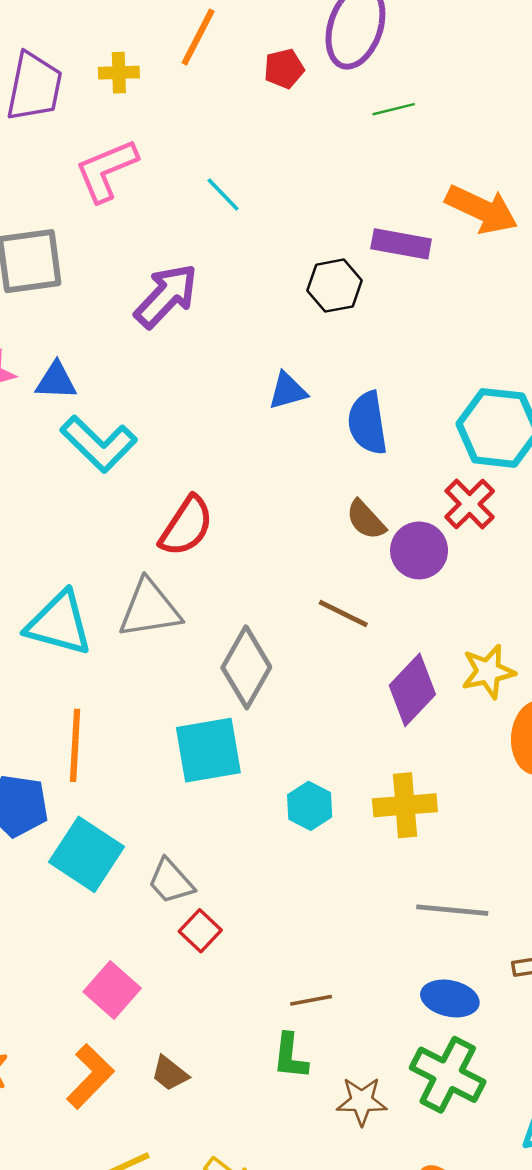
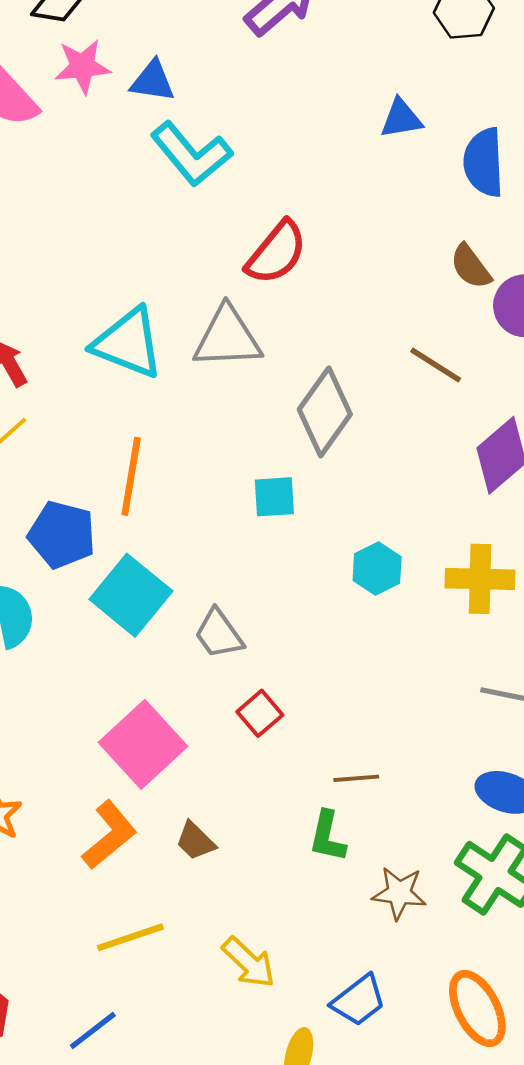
cyan square: (208, 750) -> (274, 497), size x0.6
red square: (200, 931) -> (260, 713), moved
pink square: (112, 990) -> (143, 744), size x1.4

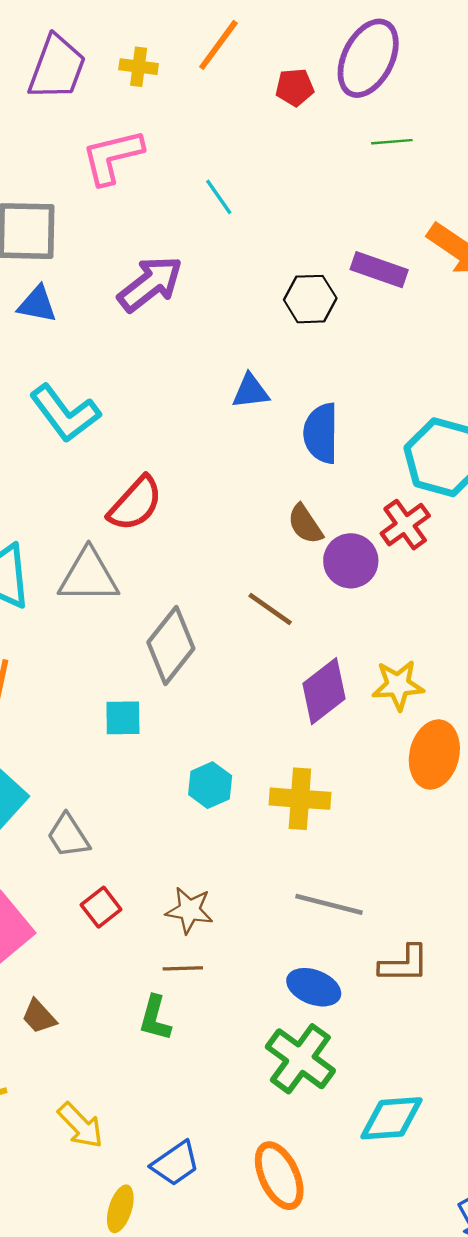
blue triangle: (153, 81) -> (37, 304), moved
brown star: (399, 893) -> (189, 910), moved

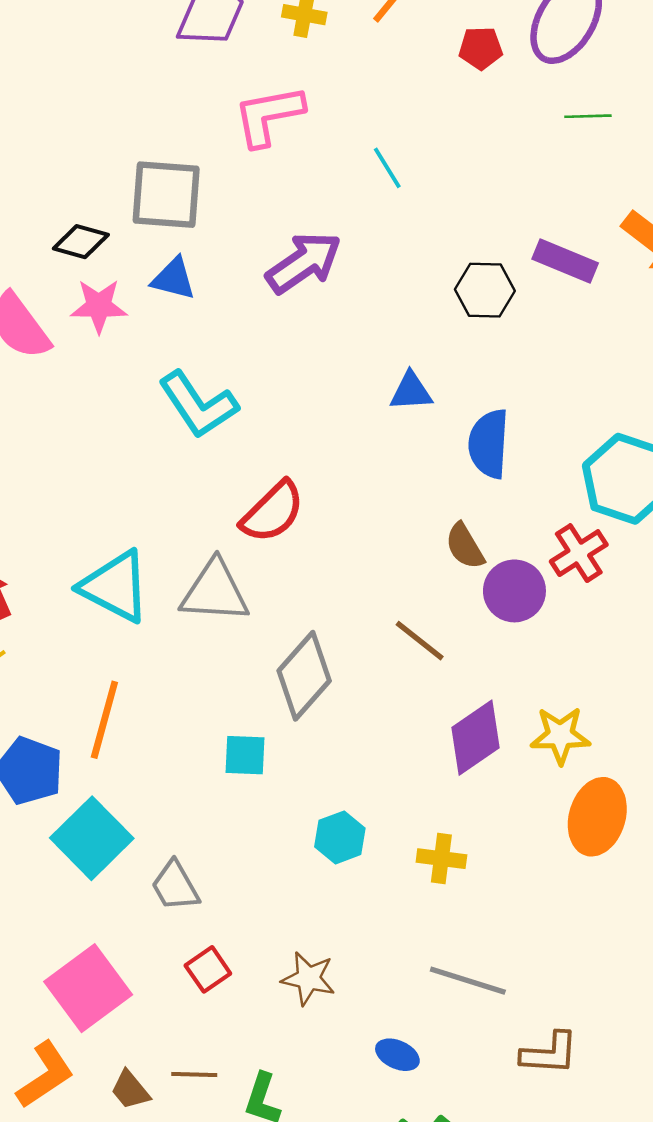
yellow cross: (300, 799) -> (441, 859), size x0.7
brown line: (183, 968) -> (194, 1075), moved
blue ellipse: (314, 987) -> (397, 1055), moved, size x0.7

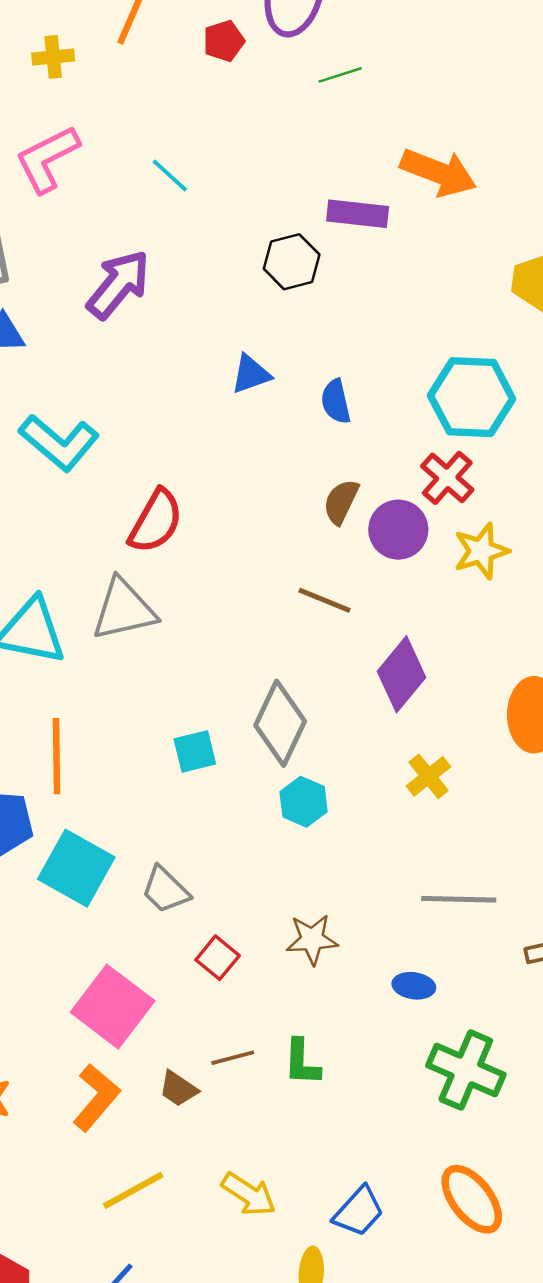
blue semicircle: (489, 444) -> (336, 401), size x0.7
brown semicircle: (465, 546) -> (341, 502), turned 72
gray diamond: (304, 676) -> (280, 723), moved
yellow star: (560, 735) -> (481, 551), moved
yellow cross: (441, 859) -> (429, 776), moved, turned -30

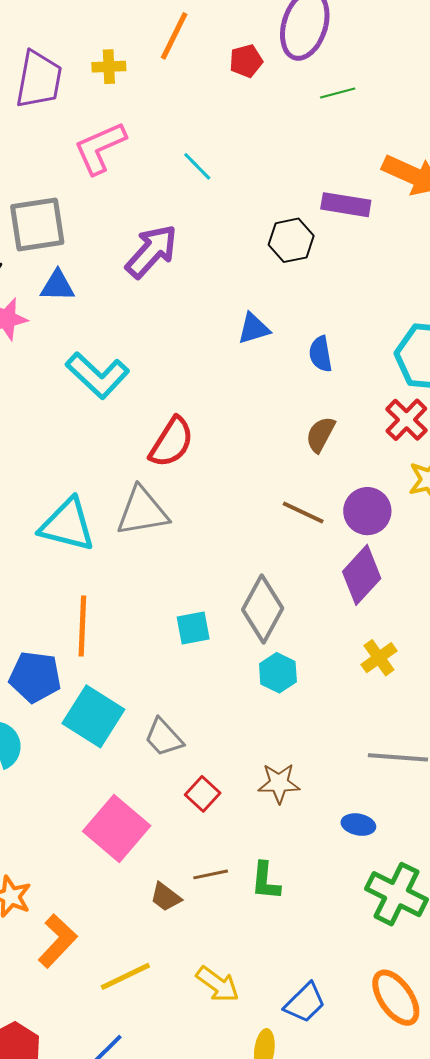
purple circle: (398, 530) -> (367, 511), moved
orange L-shape: (96, 1098) -> (58, 941), moved

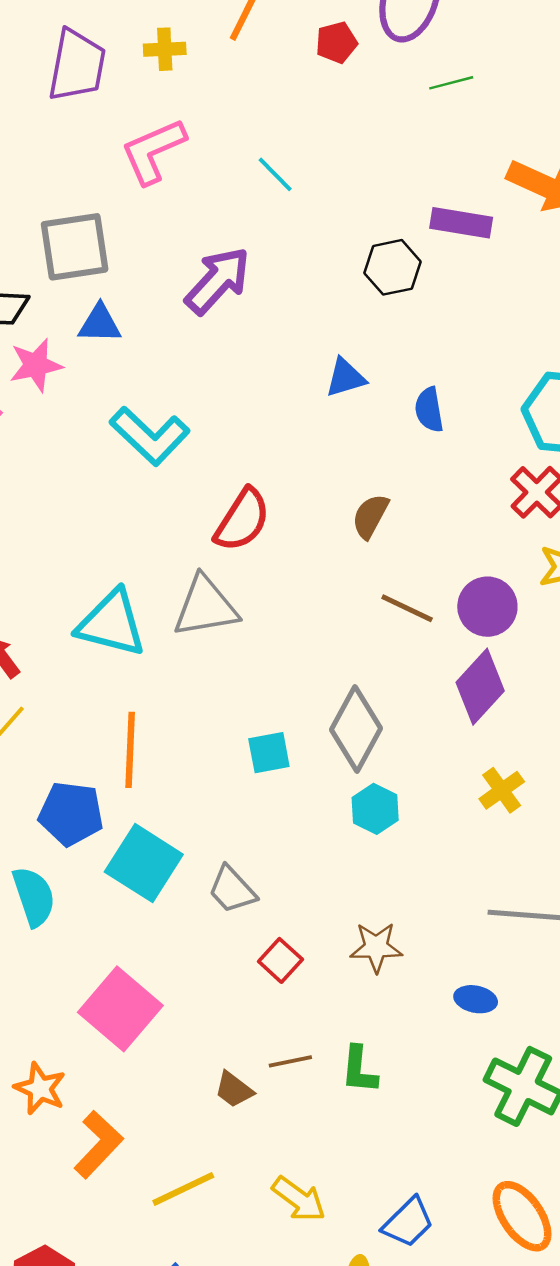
brown semicircle: (320, 434) -> (370, 516), moved
pink square: (117, 829) -> (120, 1009), moved

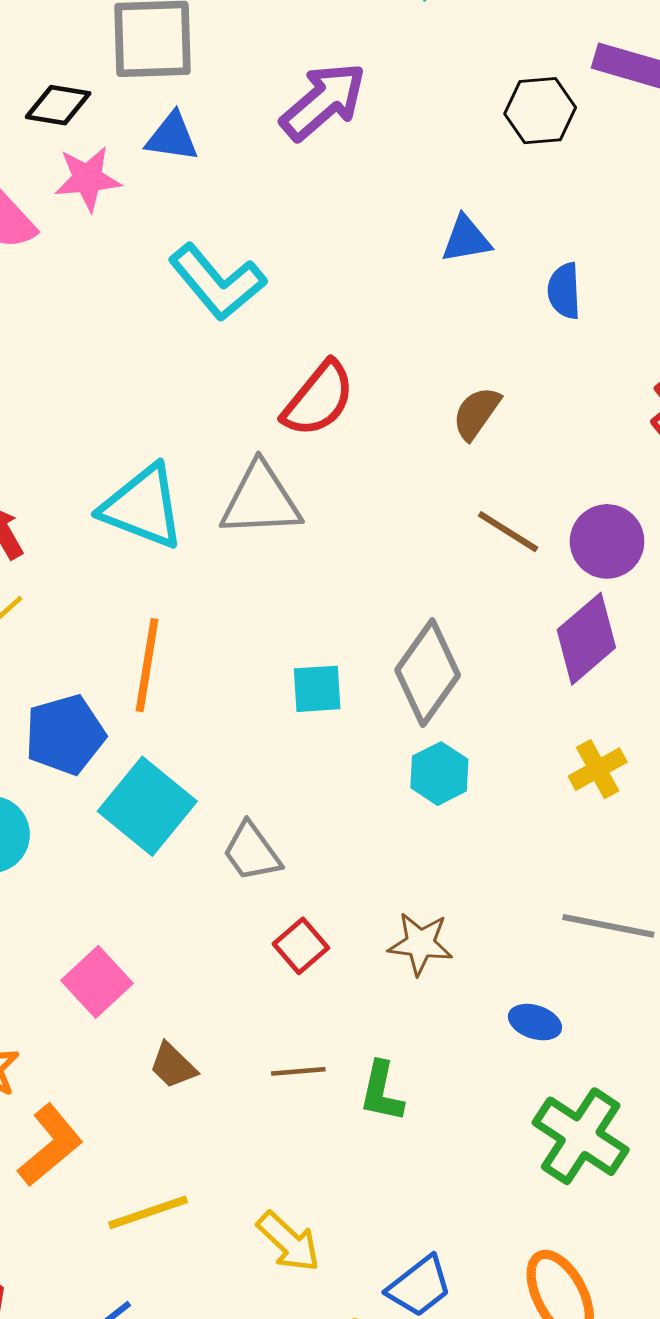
blue pentagon: (71, 814) -> (65, 735), turned -30
pink square: (120, 1009) -> (97, 982), size x0.7
brown trapezoid: (234, 1090) -> (173, 1066), moved

